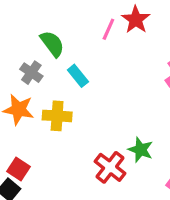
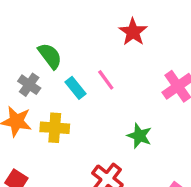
pink line: (108, 29) -> (106, 80), moved, turned -60
green star: (141, 150) -> (139, 136), moved

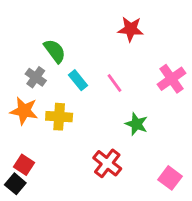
red star: (133, 32) -> (131, 29), turned -30
pink line: (106, 80) -> (115, 83), moved

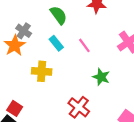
green semicircle: (55, 51) -> (59, 15), moved
gray cross: (36, 77) -> (24, 31), moved
orange star: (24, 111) -> (15, 45), moved, turned 30

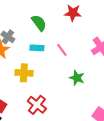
cyan rectangle: (56, 43) -> (37, 48), turned -48
red cross: (79, 107) -> (37, 105), moved

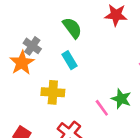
cyan rectangle: (37, 48) -> (70, 60), turned 56
pink line: (62, 50) -> (102, 108), moved

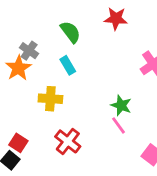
pink line: (102, 108) -> (119, 125), moved

